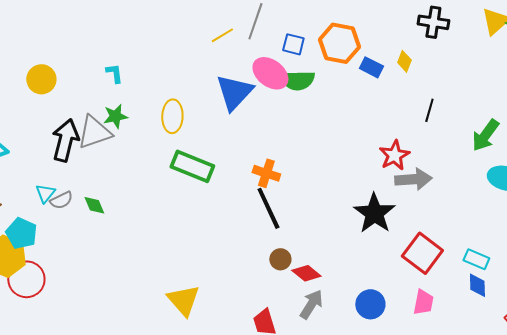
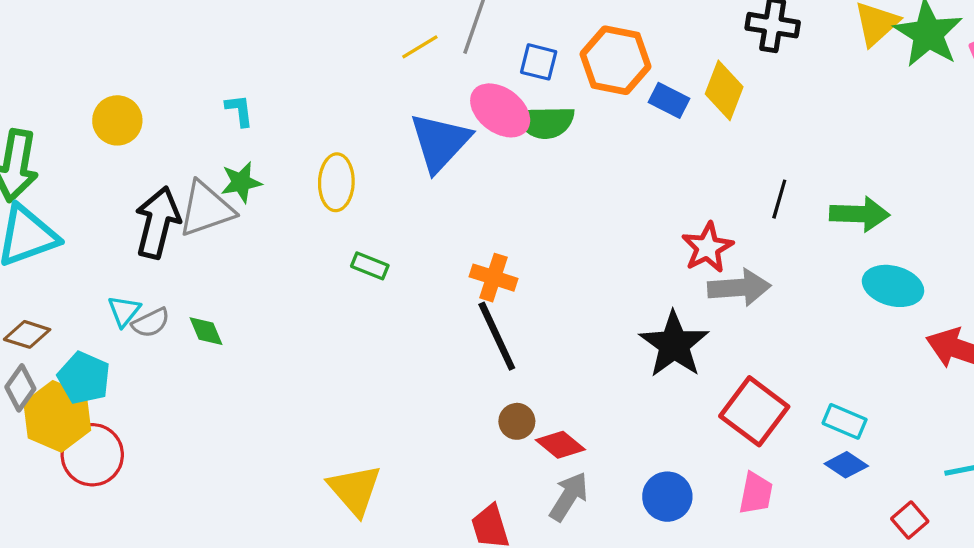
yellow diamond: (404, 61) -> (724, 90), size x1.6
black line: (429, 110) -> (779, 199), moved
green arrow: (485, 135) -> (860, 214), turned -124
green rectangle: (192, 166) -> (370, 266), size x0.5
blue diamond: (477, 285) -> (846, 465), turned -55

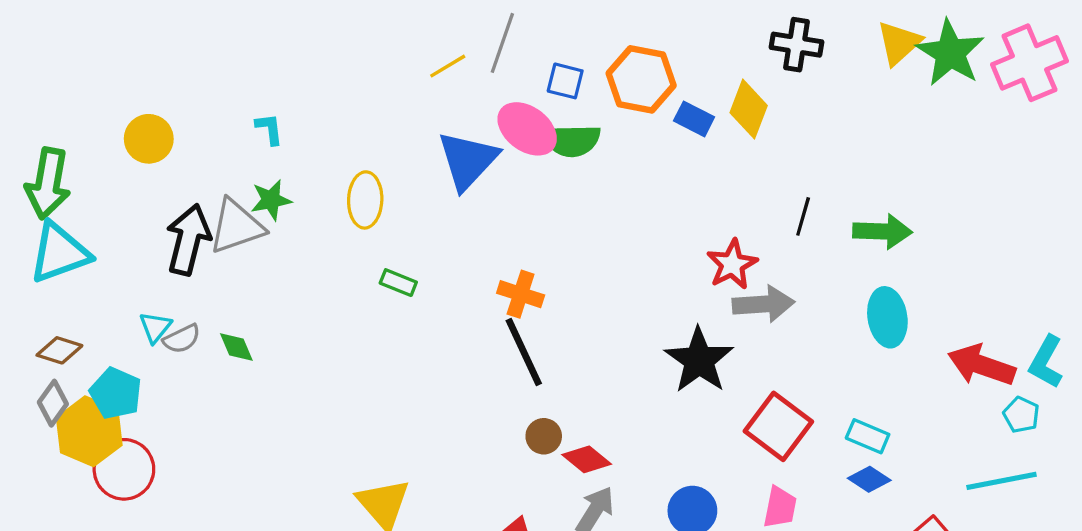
cyan ellipse: (893, 286) -> (887, 317), moved, turned 66

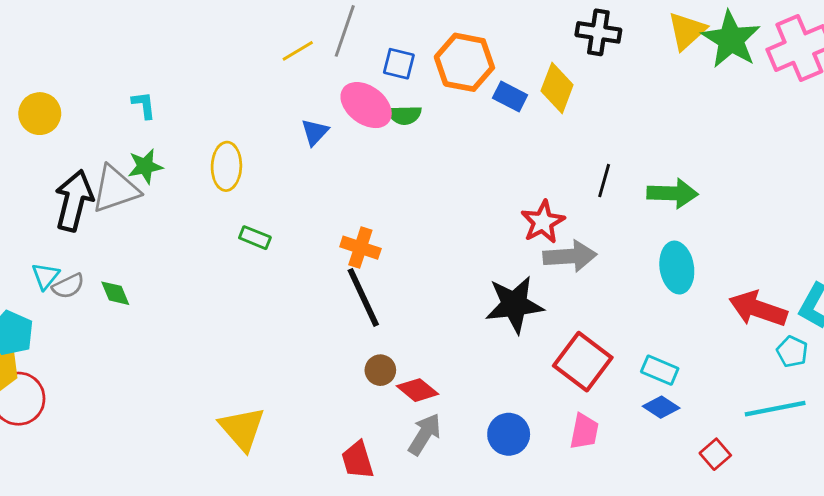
green semicircle: (572, 140) -> (405, 115), size x0.7
blue triangle: (468, 160) -> (315, 132), size x0.5
black star: (699, 360) -> (514, 305), turned 30

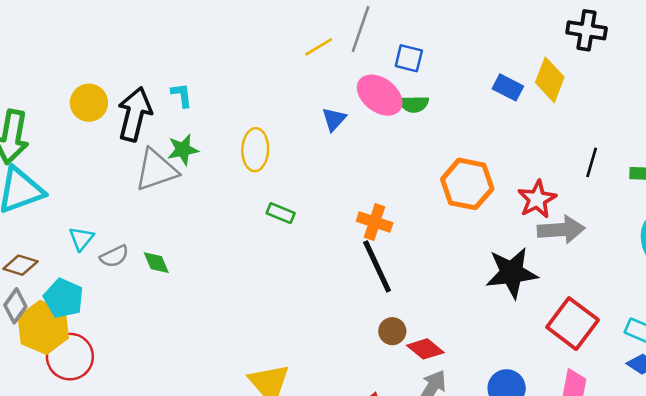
orange hexagon: (464, 62) -> (467, 184), moved
black arrow: (74, 201) -> (135, 114), moved
cyan triangle: (45, 276) -> (81, 239), moved

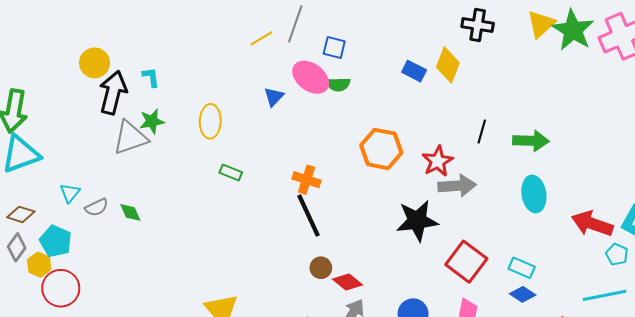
yellow circle: (89, 103) -> (95, 63), moved
yellow hexagon: (43, 327) -> (39, 265), size x0.6

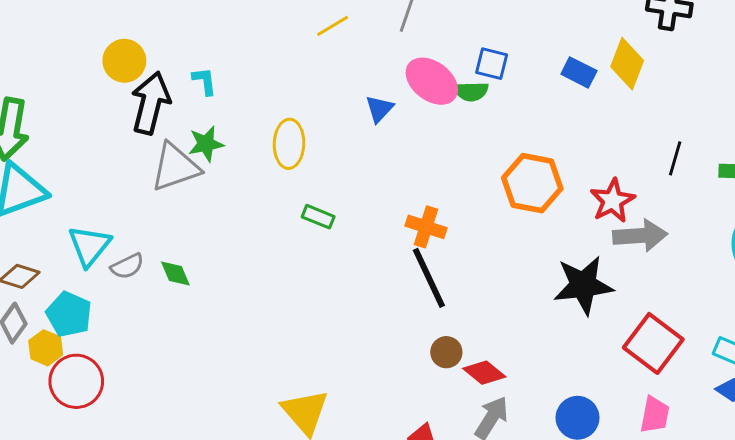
yellow line: (261, 38) -> (333, 26), moved
blue square: (334, 48) -> (492, 64), moved
cyan triangle: (70, 193) -> (89, 246), size x1.5

